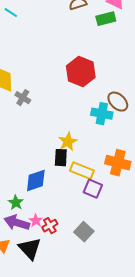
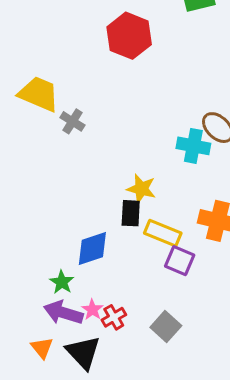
red hexagon: (81, 72) -> (129, 36), moved
yellow star: (68, 142) -> (141, 189), turned -30

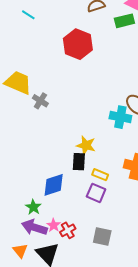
yellow rectangle: (163, 233) -> (100, 175), size x0.7
purple square: (180, 261) -> (96, 193), moved
gray square: (166, 326) -> (102, 236), turned -30

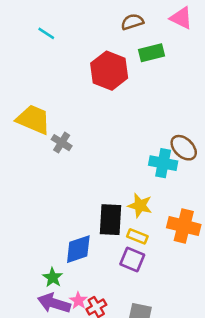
green rectangle: (124, 21) -> (152, 53), moved
yellow star: (86, 145) -> (140, 206), moved
black rectangle: (79, 162) -> (110, 220), size x1.4

